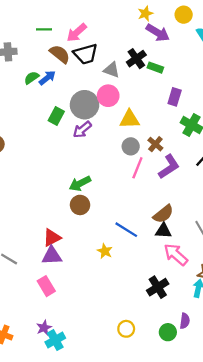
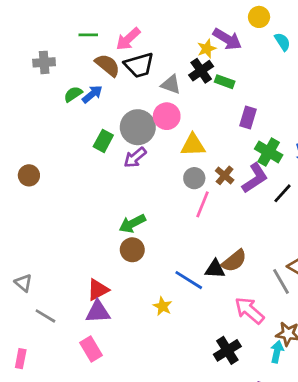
yellow star: (145, 14) -> (207, 49), moved
purple L-shape: (169, 167) -> (255, 178), moved
black triangle: (163, 231) -> (215, 269), moved

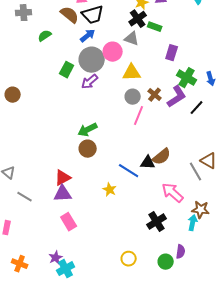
gray triangle: (171, 84) -> (132, 39), moved
blue arrow: (92, 94) -> (88, 36), moved
pink rectangle: (91, 349) -> (69, 222), moved

